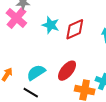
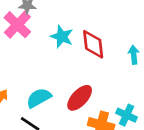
red diamond: (75, 29) -> (93, 44), turned -75

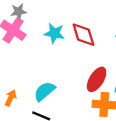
red ellipse: (80, 98) -> (97, 79), moved

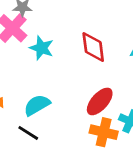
cyan star: (54, 33) -> (42, 48), moved

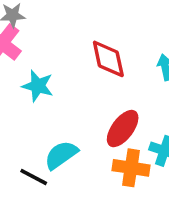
cyan star: (42, 48) -> (38, 86), moved
cyan semicircle: (37, 105) -> (61, 155), moved

